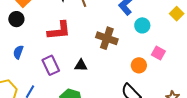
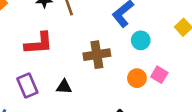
brown cross: (107, 38) -> (97, 55), turned -30
orange circle: (139, 65) -> (137, 78), moved

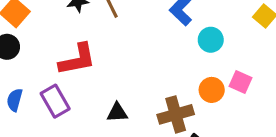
brown cross: (97, 55) -> (176, 114), moved
purple rectangle: (27, 86) -> (55, 101), moved

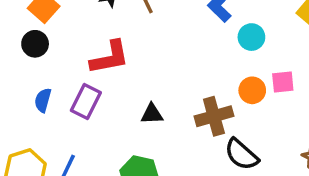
pink square: (240, 82) -> (283, 82), turned -30
purple rectangle: (55, 101) -> (86, 102), turned 56

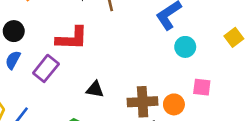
black circle: (35, 44) -> (14, 31), moved
orange circle: (252, 90) -> (174, 104), moved

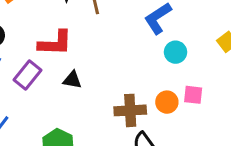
black triangle: (95, 89) -> (72, 80), moved
orange circle: (174, 104) -> (167, 102), moved

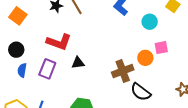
red L-shape: (55, 43) -> (59, 42), turned 35
cyan circle: (176, 52) -> (150, 22), moved

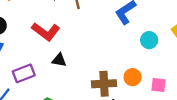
pink square: (161, 48) -> (159, 85), moved
purple rectangle: (47, 69) -> (24, 73), moved, turned 30

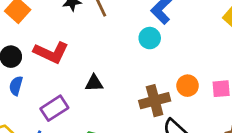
red L-shape: (46, 32) -> (51, 52), moved
cyan circle: (149, 40) -> (150, 38), moved

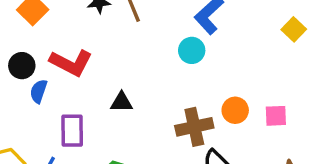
blue semicircle: (16, 86) -> (39, 91), moved
purple rectangle: (54, 108) -> (72, 131), turned -60

